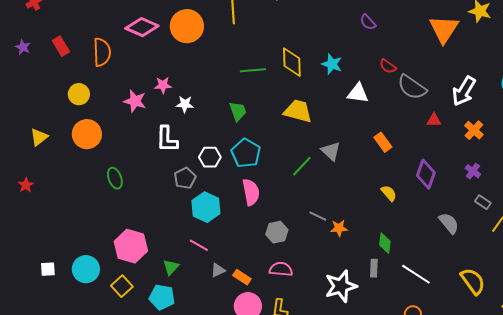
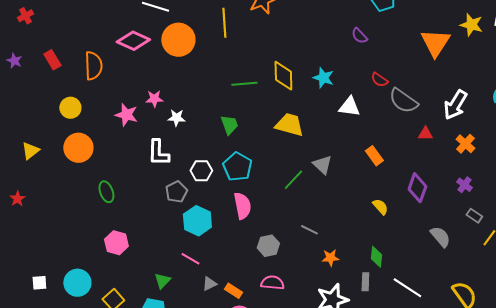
orange star: (339, 228) -> (330, 258), moved
pink hexagon: (131, 246) -> (116, 243), moved, size x0.7

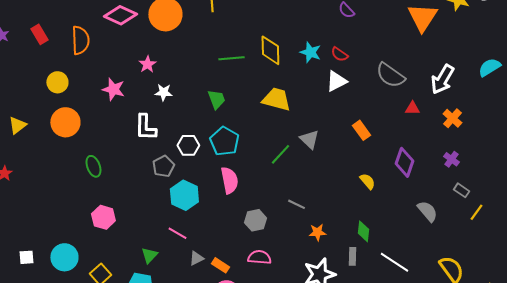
red semicircle: (379, 80) -> (339, 54), moved
pink star: (154, 99) -> (147, 64), moved, turned -30
white triangle: (349, 107) -> (336, 81), turned -35

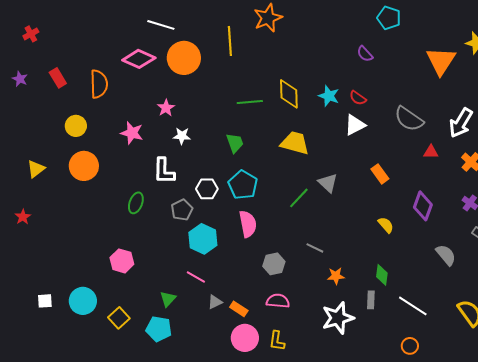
green ellipse: (93, 166) -> (136, 203), moved, turned 40

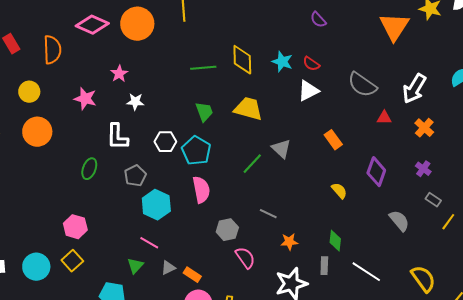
green trapezoid: (235, 143) -> (204, 112), moved
white hexagon: (207, 189) -> (165, 142), moved
green triangle: (168, 299) -> (135, 266), moved
pink semicircle: (278, 301) -> (245, 258), moved, turned 50
yellow square: (119, 318) -> (72, 261), moved

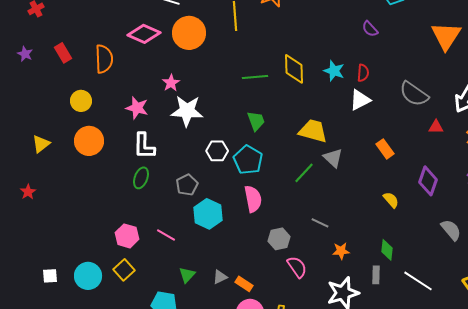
red semicircle: (311, 64) -> (363, 73), turned -120
white star: (135, 102) -> (187, 111), size x1.8
yellow trapezoid: (248, 109) -> (313, 131), moved
white L-shape: (117, 137) -> (144, 146), moved
pink line: (149, 243) -> (166, 235), moved

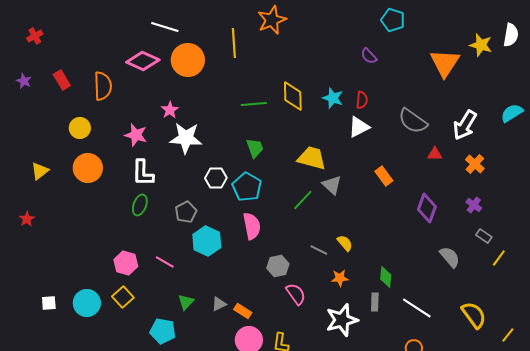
yellow semicircle: (391, 200) -> (345, 243), moved

